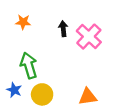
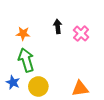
orange star: (23, 22) -> (23, 34), moved
pink cross: (89, 37) -> (81, 34), size x0.7

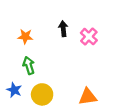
green arrow: (26, 60) -> (29, 65), size x0.7

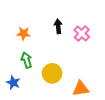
yellow circle: (42, 94) -> (52, 73), moved

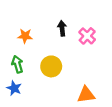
green arrow: (27, 60) -> (17, 64), moved
yellow circle: (52, 73) -> (51, 66), moved

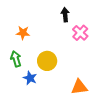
black arrow: (62, 28) -> (65, 15), moved
blue star: (14, 88) -> (30, 78), moved

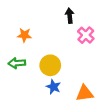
green arrow: (16, 59) -> (17, 63), turned -77
blue star: (30, 78) -> (53, 87), moved

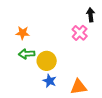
black arrow: (70, 16) -> (91, 15), moved
green arrow: (17, 63) -> (27, 54), moved

